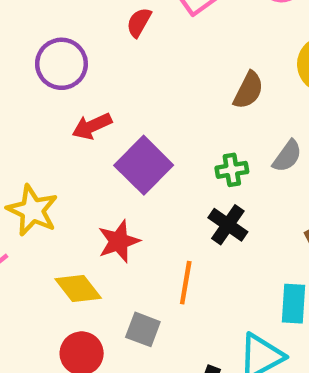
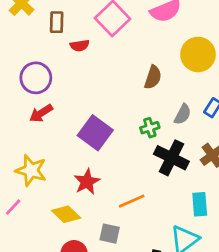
red semicircle: (139, 22) -> (80, 45), turned -120
red arrow: (92, 126) -> (41, 113), moved
black cross: (228, 225) -> (171, 158), moved, size x1.4
orange line: (186, 283) -> (132, 201), turned 65

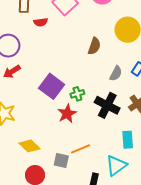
green cross: (150, 128) -> (77, 94), moved
red star: (87, 182) -> (67, 114), moved
orange line: (132, 201) -> (80, 149), moved

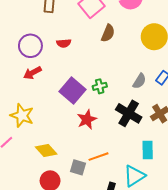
red semicircle: (41, 22) -> (64, 43), moved
brown semicircle: (94, 46) -> (108, 33), moved
green cross: (77, 94) -> (100, 86), moved

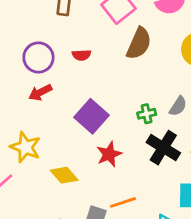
brown semicircle: (108, 33) -> (139, 43), size x1.4
green cross: (100, 86) -> (147, 114), moved
yellow diamond: (46, 150) -> (64, 175), moved

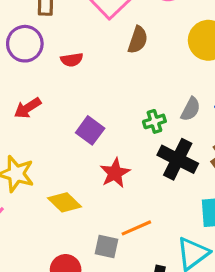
brown semicircle: (139, 43) -> (138, 40), size x0.7
purple circle: (38, 57) -> (25, 44), moved
purple square: (91, 116) -> (90, 130), size x0.7

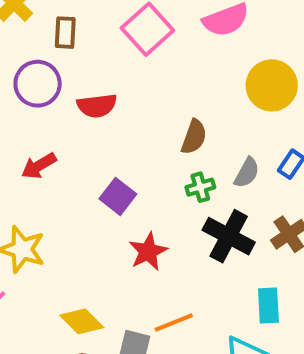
brown semicircle: (138, 40) -> (194, 137), moved
red semicircle: (72, 60) -> (97, 106), size x1.4
yellow diamond: (64, 202) -> (82, 321), moved

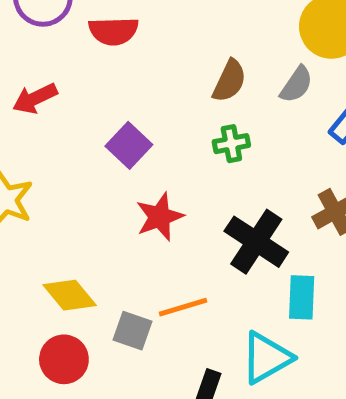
gray semicircle: (247, 173) -> (296, 84), moved
black cross: (229, 236) -> (256, 242), moved

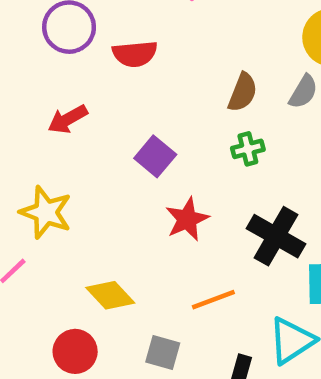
gray square: (133, 331) -> (163, 353), moved
red circle: (64, 359) -> (75, 351), moved

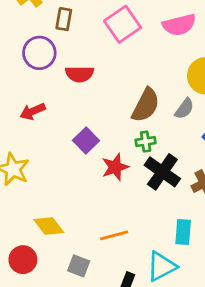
brown semicircle: (243, 92) -> (146, 105), size x1.4
red star: (187, 219) -> (115, 167), moved
black cross: (276, 236) -> (162, 172), moved

